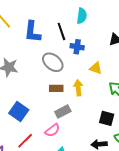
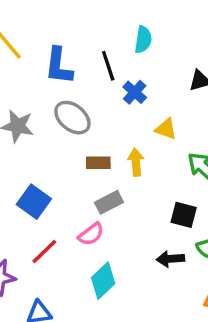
blue cross: (77, 47) -> (135, 92), turned 32
gray ellipse: (53, 62) -> (72, 118), moved

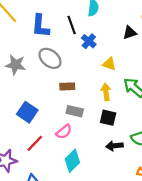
yellow arrow: (136, 162) -> (106, 92), moved
gray rectangle: (109, 202) -> (75, 111), turned 42
black square: (184, 215) -> (108, 118), moved

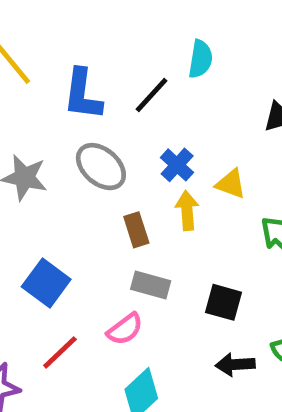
black line: (72, 25) -> (151, 95), turned 60
blue cross: (89, 41) -> (177, 165), moved
brown rectangle: (67, 86) -> (136, 230), turned 72
yellow arrow: (106, 92) -> (187, 211), moved

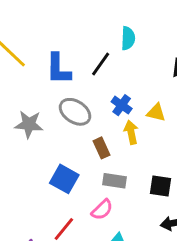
blue square: (46, 283) -> (64, 179), moved

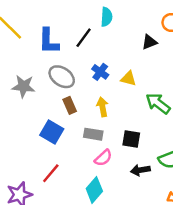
yellow arrow: (131, 132) -> (102, 107), moved
brown rectangle: (101, 148) -> (70, 105), moved
pink semicircle: (102, 210) -> (103, 158), moved

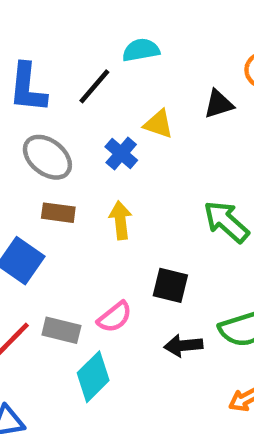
cyan semicircle: (106, 17) -> (141, 50), turned -108
yellow triangle: (129, 79) -> (158, 124), moved
brown rectangle: (70, 105) -> (58, 213), turned -63
gray rectangle: (93, 134) -> (61, 330), moved

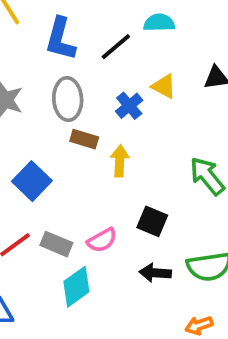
gray ellipse: (47, 157) -> (68, 99), turned 39
brown rectangle: (58, 213) -> (84, 139), moved

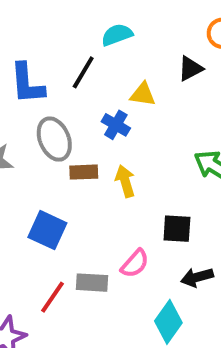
cyan diamond: (76, 287) -> (168, 322), moved

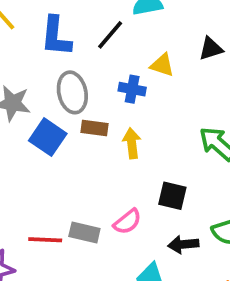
blue cross: (116, 125) -> (132, 89), turned -30
blue square: (47, 230) -> (48, 137), moved
red line: (52, 297) -> (45, 240), turned 48

